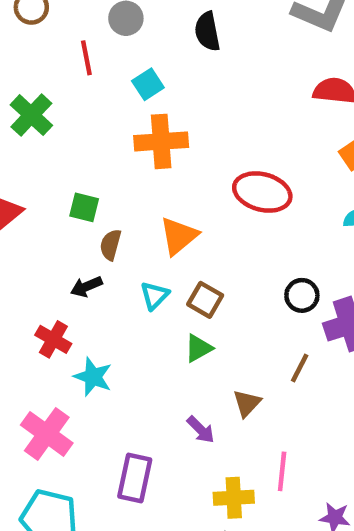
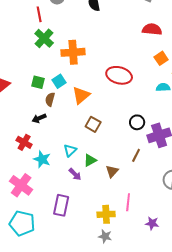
cyan square: (148, 84) -> (59, 81), moved
green cross: (31, 115) -> (44, 38), moved
cyan triangle: (155, 295) -> (70, 150), moved
green triangle: (199, 348) -> (90, 160), moved
purple arrow: (201, 430) -> (75, 174), moved

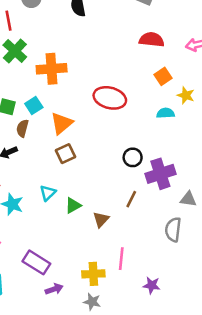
brown square: (93, 124) -> (65, 154), moved, turned 35
purple arrow: (75, 174) -> (54, 289), moved, turned -64
purple rectangle: (61, 205) -> (36, 262), turned -70

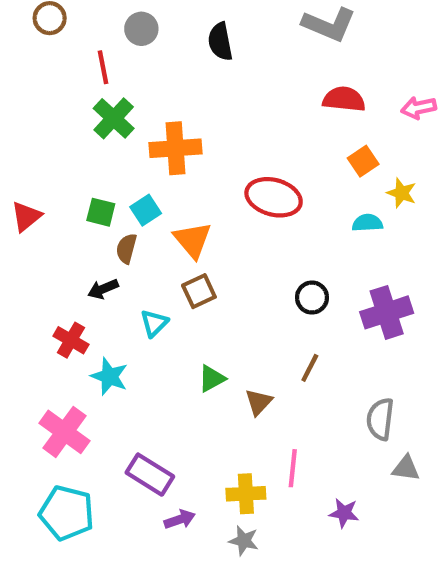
orange triangle: (62, 123) -> (193, 240), turned -30
purple cross: (160, 174) -> (387, 312), moved
cyan triangle: (48, 193) -> (154, 323), moved
gray triangle: (188, 199) -> (406, 468), moved

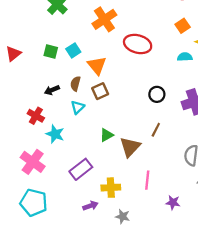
orange cross: (175, 148) -> (104, 19), moved, turned -30
brown semicircle: (126, 248) -> (75, 84), moved
brown triangle: (259, 402) -> (130, 147), size x1.5
purple rectangle: (150, 475) -> (81, 169), moved, turned -70
yellow cross: (246, 494) -> (111, 188), moved

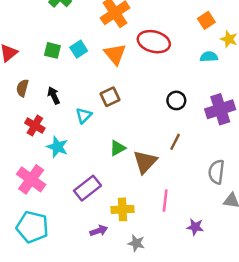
orange triangle: (97, 65) -> (115, 54), moved
brown semicircle: (75, 84) -> (22, 88), moved
black arrow: (52, 90) -> (54, 95), turned 88

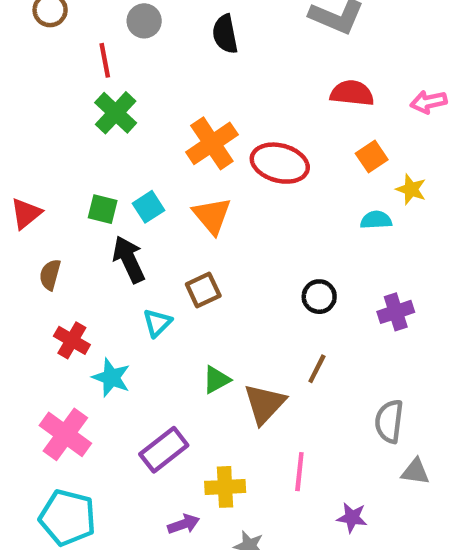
red ellipse: (154, 42) -> (280, 163), moved
black arrow: (54, 95) -> (129, 259), moved, size x1.5
purple cross: (220, 109) -> (396, 312), size x0.7

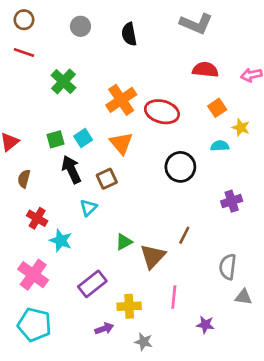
red line: (105, 60) -> (24, 53), moved, turned -60
green square: (103, 209) -> (56, 139), turned -30
brown square: (203, 290) -> (107, 179), moved
black circle: (319, 297) -> (180, 167), moved, size x1.5

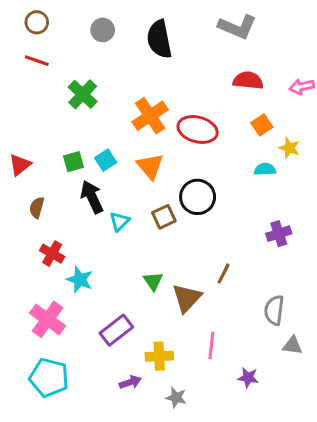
black semicircle: (129, 34) -> (159, 39), size x1.4
black circle: (180, 167) -> (198, 197), moved
brown square: (107, 179) -> (164, 217), moved
cyan triangle: (88, 208) -> (119, 221), moved
green triangle: (124, 242) -> (153, 281), turned -36

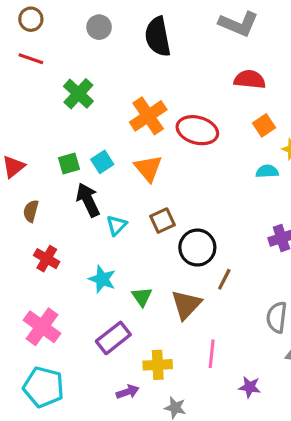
black circle: (198, 197) -> (197, 248), moved
cyan star: (80, 280) -> (102, 279), moved
green triangle: (153, 281) -> (142, 297), moved

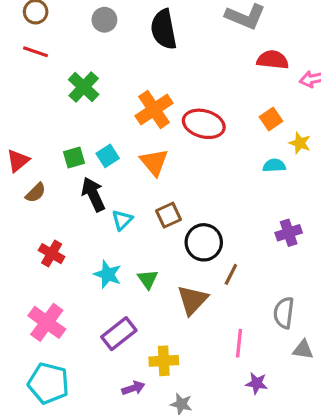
red semicircle: (250, 79) -> (273, 60), moved
brown semicircle: (31, 211) -> (36, 193), moved, turned -150
green triangle: (142, 297) -> (148, 279), moved
pink line: (212, 354) -> (239, 343), moved

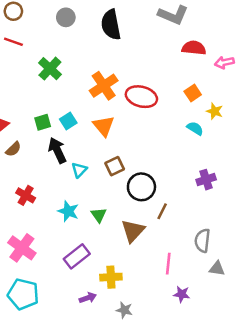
cyan semicircle: (274, 165) -> (195, 128), turned 35

